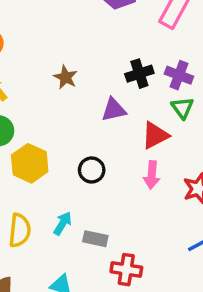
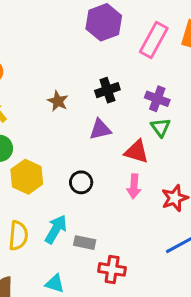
black cross: (139, 74) -> (107, 90), moved
red triangle: (155, 135) -> (137, 152), turned 44
cyan arrow: (63, 223) -> (56, 229), size x1.4

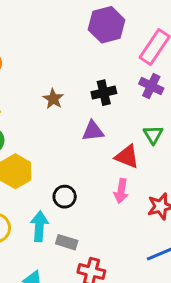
purple cross: (157, 99) -> (151, 86), moved
black circle: (81, 182) -> (65, 197), moved
cyan arrow: (56, 229) -> (39, 226), turned -32

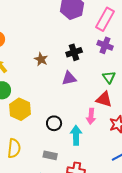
red triangle: (127, 157) -> (104, 99), moved
cyan arrow: (39, 226) -> (76, 135), moved
gray rectangle: (67, 242) -> (50, 155), moved

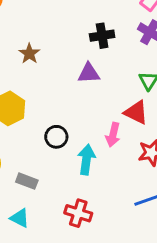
brown star: (41, 59) -> (29, 54), moved
gray rectangle: (50, 155) -> (27, 181), moved

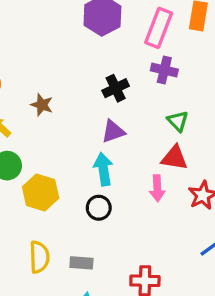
brown star: (29, 54) -> (42, 105), moved
cyan arrow: (86, 160) -> (103, 169), moved

